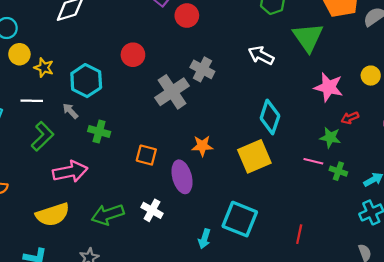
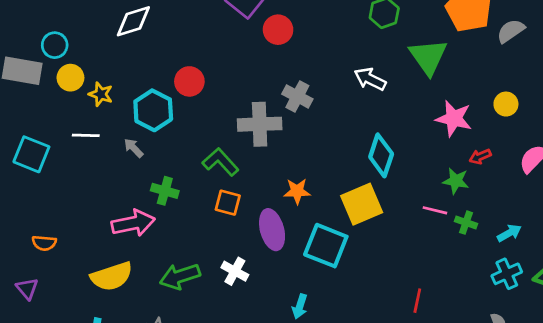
red circle: (133, 55) -> (189, 81), moved
gray cross: (172, 92) -> (260, 124), turned 32
green cross: (99, 131) -> (165, 191), moved
green L-shape: (43, 136) -> (220, 162), moved, turned -88
cyan square: (240, 219) -> (326, 246), moved

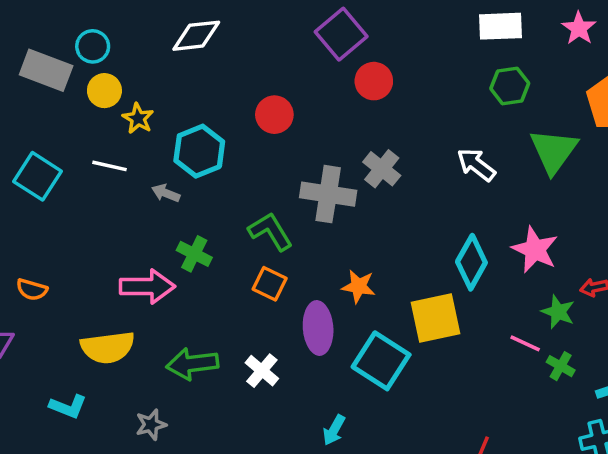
red circle: (189, 81) -> (274, 115), moved
pink star: (454, 119) -> (535, 250), moved
gray arrow: (134, 148) -> (166, 193), turned -35

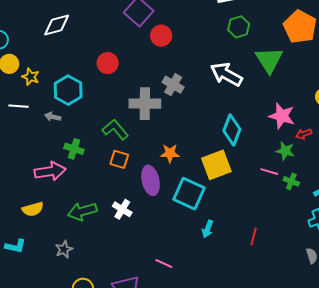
white arrow: (476, 165) -> (226, 74), size x1.4
pink star: (535, 250) -> (282, 116), moved
yellow semicircle: (108, 347) -> (33, 209), size x0.7
cyan arrow: (334, 430) -> (208, 229), moved

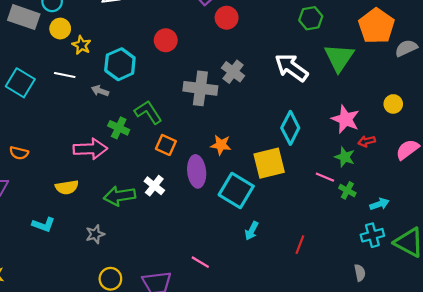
green L-shape: (115, 130) -> (148, 112), moved
white cross: (122, 209) -> (154, 186), moved

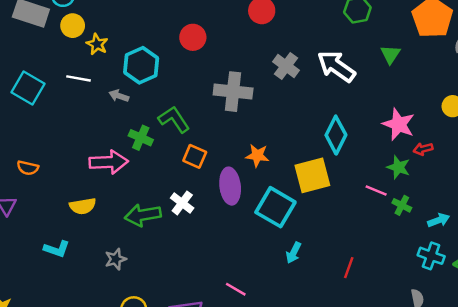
green triangle: (339, 58) -> (390, 54), size x0.6
gray cross: (233, 72) -> (286, 66), moved
cyan cross: (372, 235) -> (431, 256), turned 35

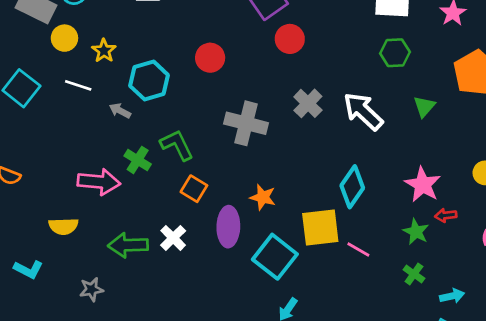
yellow circle: (73, 26) -> (64, 38), moved
pink line: (376, 190) -> (358, 249), moved

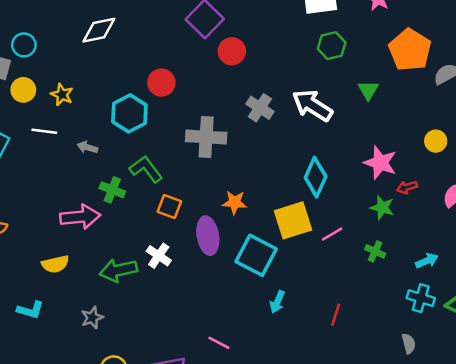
cyan hexagon: (149, 81) -> (129, 113), moved
pink line: (358, 249) -> (332, 234), turned -50
green cross: (414, 274) -> (375, 251), moved

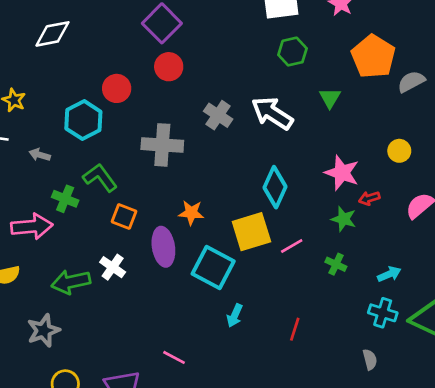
red circle: (232, 51) -> (169, 67), moved
gray star: (92, 318) -> (43, 331), size x1.4

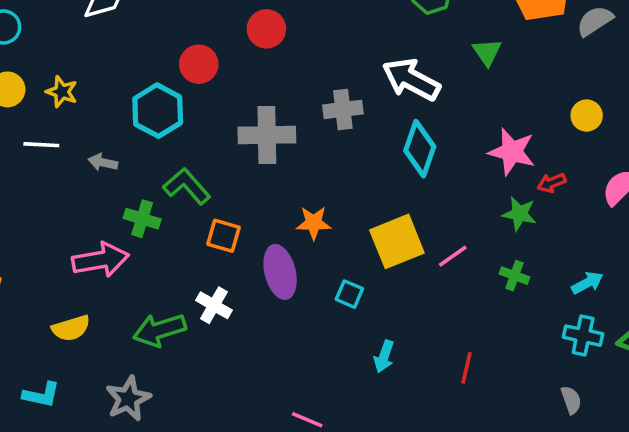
gray cross: (218, 115) -> (343, 109), moved, turned -36
cyan diamond: (275, 187) -> (420, 149), moved
cyan square: (213, 267) -> (349, 294), size x0.5

